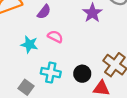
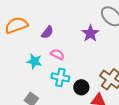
cyan cross: (51, 73) -> (60, 77), moved

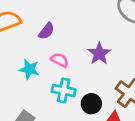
purple star: (90, 33) -> (99, 53), moved

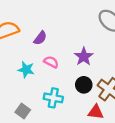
cyan cross: (64, 90) -> (53, 98), moved
black circle: (91, 104) -> (84, 85), moved

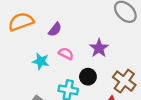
black circle: (84, 85) -> (88, 77), moved

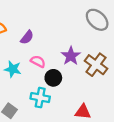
black circle: (88, 77) -> (53, 78), moved
brown cross: (124, 81) -> (96, 65), moved

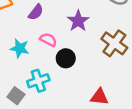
purple star: (71, 56) -> (78, 21), moved
cyan cross: (40, 98) -> (38, 81), moved, turned -30

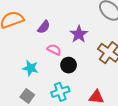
cyan star: (20, 48) -> (30, 68), moved
cyan cross: (38, 81) -> (60, 92), moved

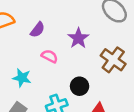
black circle: (69, 65) -> (80, 86), moved

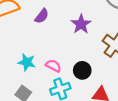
pink semicircle: (50, 56) -> (53, 66), moved

